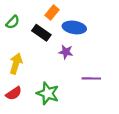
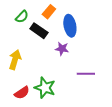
green semicircle: (13, 22) -> (22, 17), moved
blue ellipse: (74, 27) -> (70, 26), turned 70
red semicircle: (14, 93) -> (22, 93), moved

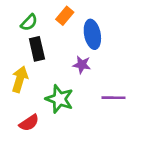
black rectangle: (39, 31) -> (37, 49), moved, turned 42
green star: (45, 88) -> (59, 99), moved

